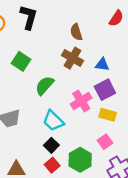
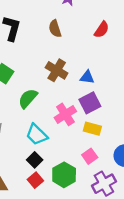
brown semicircle: (76, 32) -> (55, 29), moved

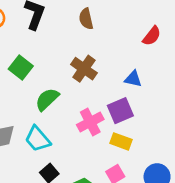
red semicircle: (102, 30) -> (152, 36), moved
blue triangle: (87, 77) -> (133, 79), moved
cyan trapezoid: (37, 135) -> (38, 139), moved

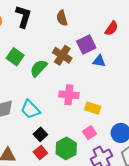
green semicircle: (47, 99) -> (39, 68), moved
purple square: (120, 111) -> (86, 44), moved
pink cross: (90, 122) -> (69, 95), turned 36

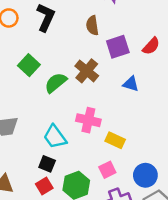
purple square: (86, 44) -> (118, 47), moved
cyan trapezoid: (30, 109) -> (55, 137), moved
black square: (40, 134) -> (47, 164), turned -32

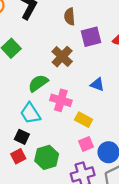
green semicircle: (56, 83) -> (38, 83), moved
blue triangle: (131, 84) -> (97, 84), moved
pink square: (107, 170) -> (86, 144), moved

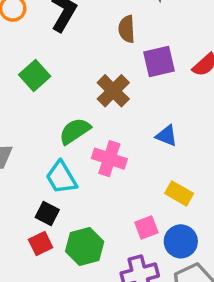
yellow rectangle: (84, 120) -> (179, 193), moved

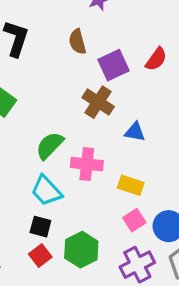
brown cross: (113, 91) -> (98, 102), moved
yellow rectangle: (179, 193) -> (131, 185), moved

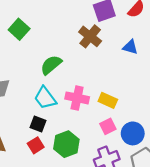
blue triangle: (135, 132) -> (130, 47), moved
pink cross: (87, 164) -> (77, 98), moved

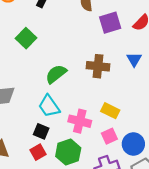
brown cross: (90, 36) -> (98, 66), moved, turned -35
blue triangle: (130, 47) -> (134, 59), turned 42
pink cross: (77, 98) -> (80, 121), moved

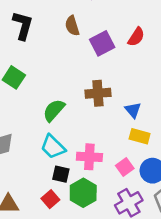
blue triangle: (134, 59) -> (133, 110), moved
yellow rectangle: (110, 111) -> (140, 136), moved
black square: (41, 131) -> (61, 174), moved

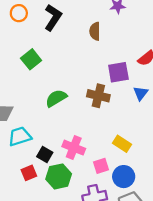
purple square: (102, 43) -> (118, 72), moved
blue triangle: (133, 110) -> (141, 93), moved
cyan trapezoid: (53, 147) -> (20, 136), moved, turned 100

